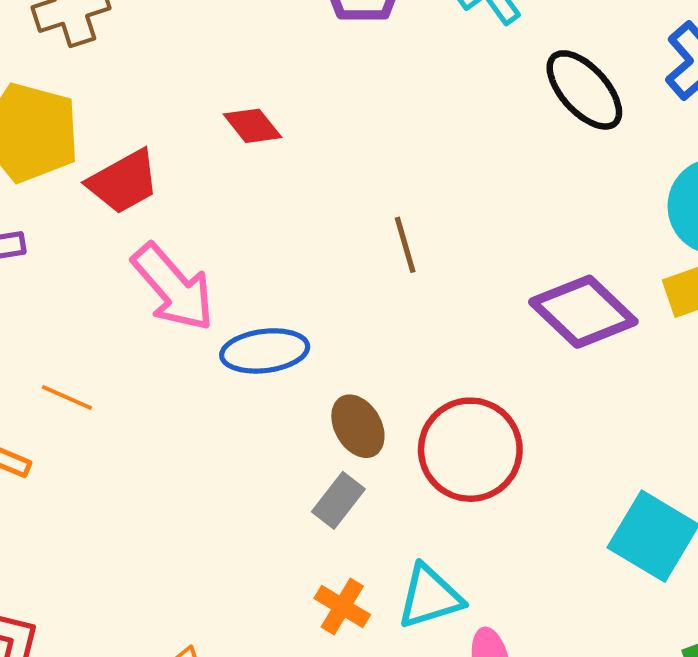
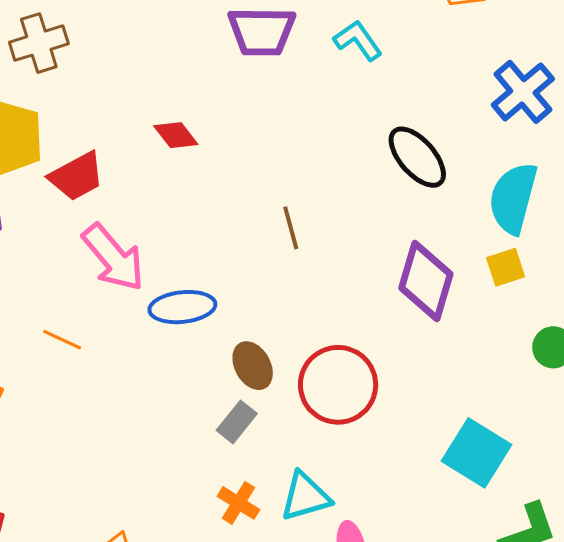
black ellipse: (584, 90) -> (417, 157), moved
purple diamond: (583, 312) -> (426, 281), turned 62
orange line: (67, 398) -> (62, 340), moved

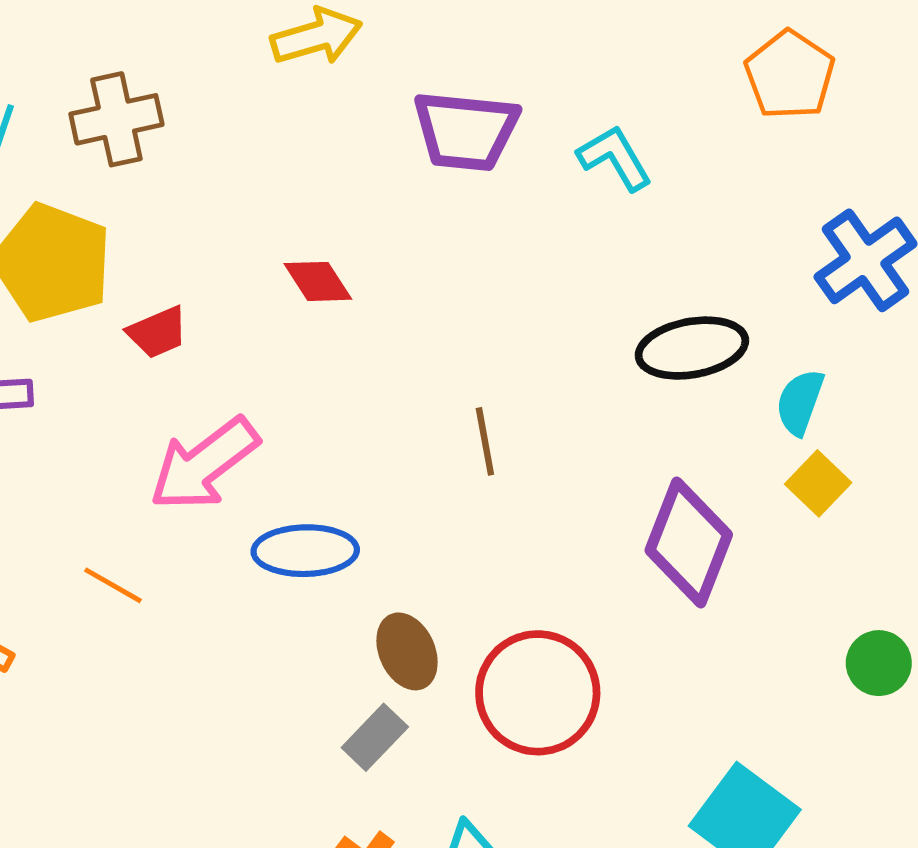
black ellipse: (417, 157) -> (692, 348), turned -64
red trapezoid: (77, 176) -> (158, 332), size x0.7
cyan semicircle: (513, 198) -> (800, 402), moved, size x0.6
pink arrow: (113, 258) -> (204, 464), turned 88
yellow square: (506, 267) -> (818, 483), moved, turned -33

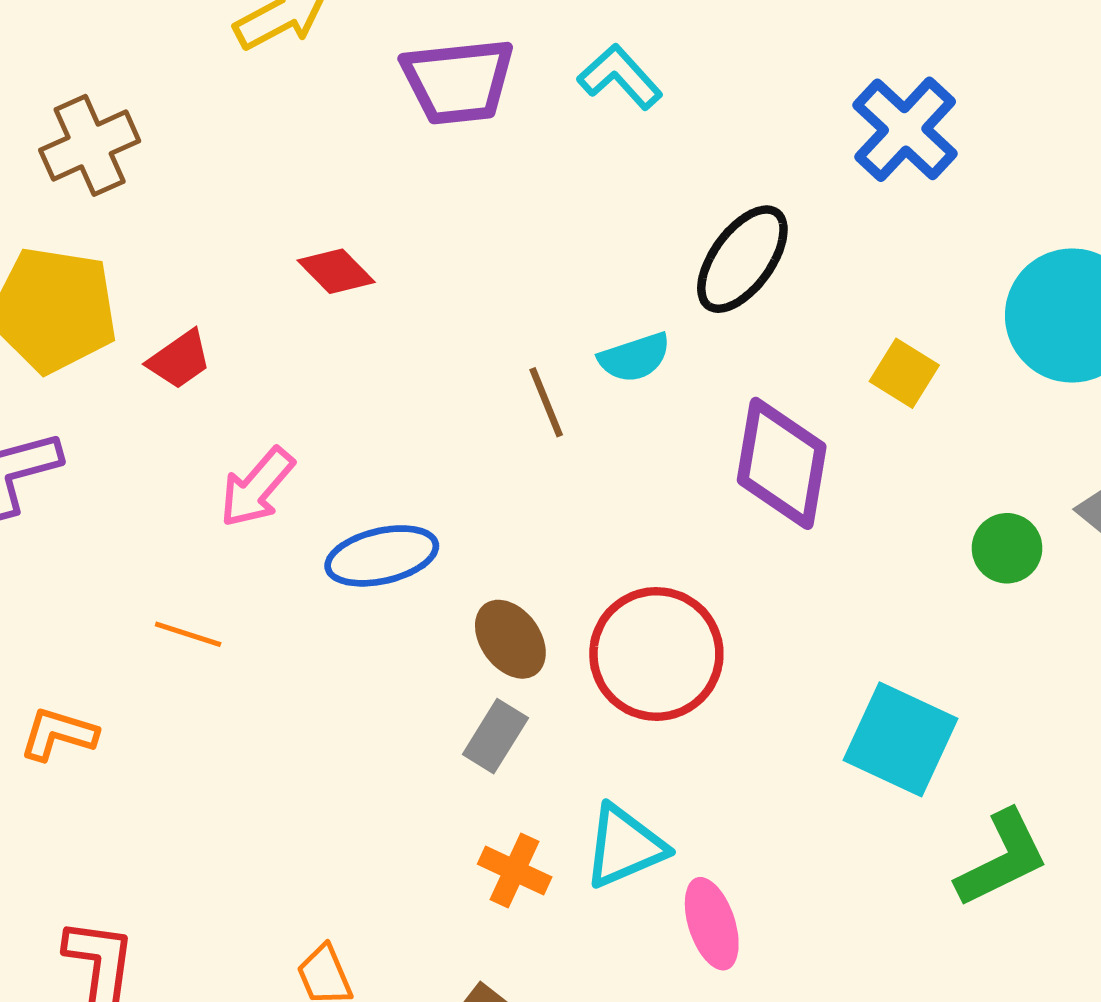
black ellipse: (692, 348) -> (742, 259), turned -32
cyan semicircle: (800, 402) -> (635, 357), moved, turned -116
pink arrow: (204, 464) -> (257, 487), size x0.7

